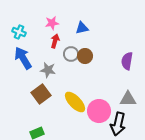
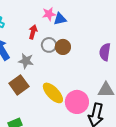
pink star: (52, 23) -> (49, 14), moved

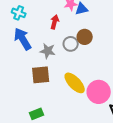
gray circle: (49, 45) -> (71, 44), moved
brown square: (19, 85) -> (41, 75), turned 30

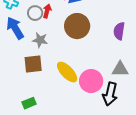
brown circle: (85, 37) -> (77, 26), size x1.6
gray circle: (71, 44) -> (35, 13), moved

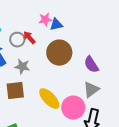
red arrow: (47, 11) -> (29, 38), turned -56
purple semicircle: (119, 31) -> (91, 65), moved, turned -42
gray triangle: (120, 69) -> (91, 90), moved, turned -36

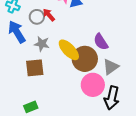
brown circle: (59, 53) -> (85, 59), moved
purple semicircle: (91, 65) -> (101, 42), moved
yellow ellipse: (49, 99) -> (69, 50), moved

